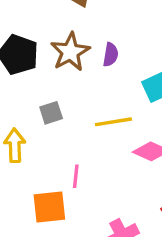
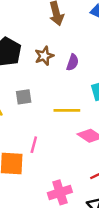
brown star: (70, 52) -> (44, 56), size x0.7

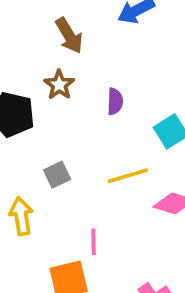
brown star: (44, 56) -> (59, 85), moved

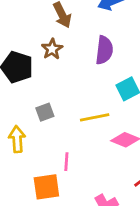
purple semicircle: (115, 101) -> (104, 50), moved, size x1.5

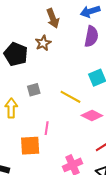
purple semicircle: (104, 50) -> (91, 36), moved
yellow line: (95, 117) -> (71, 97), turned 35

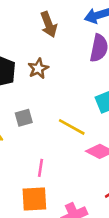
brown star: (43, 43) -> (38, 68), moved
orange square: (30, 146) -> (34, 199), moved

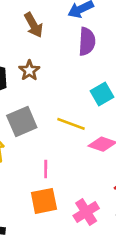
gray square: (24, 118) -> (22, 121), size x1.6

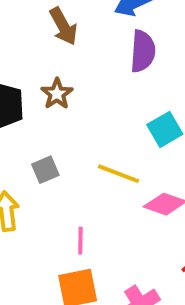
gray square: (22, 121) -> (45, 170), size x0.6

